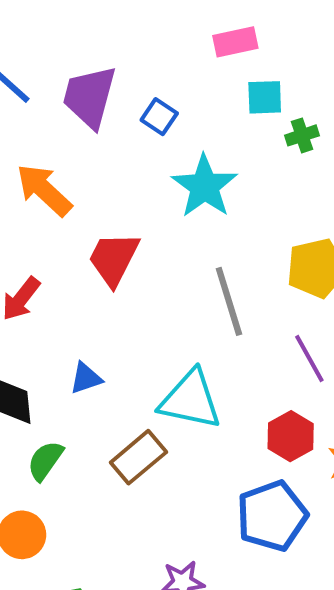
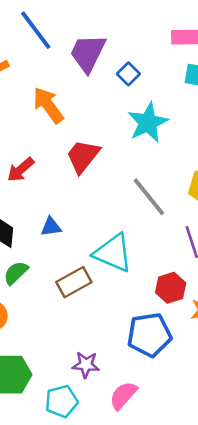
gray line: (229, 301) -> (149, 197), turned -33

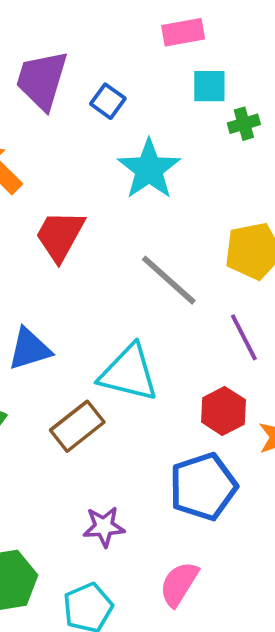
blue triangle: (51, 227) -> (29, 349), size x1.4
purple star: (86, 365) -> (104, 527), moved

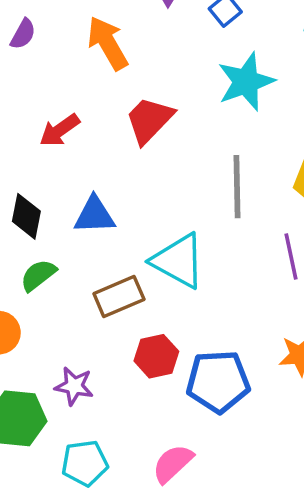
gray line: (169, 280) -> (237, 187), turned 32
red hexagon: (223, 411) -> (156, 356), moved
purple star: (104, 527) -> (74, 386), moved

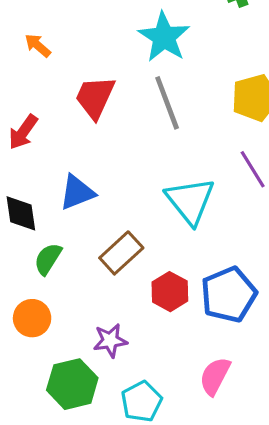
orange arrow: (108, 43) -> (38, 46), size x0.6
gray line: (237, 187) -> (167, 103), moved
cyan triangle: (178, 261) -> (190, 201), moved, turned 42

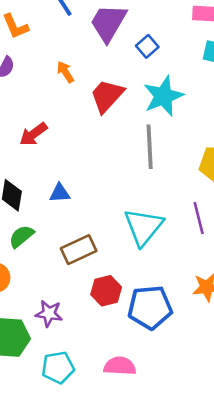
red trapezoid: (95, 97) -> (107, 96), moved
blue triangle: (77, 192) -> (60, 193), size x0.7
pink semicircle: (215, 376) -> (120, 366), turned 48

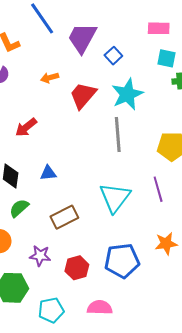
orange arrow: (65, 72) -> (50, 78), turned -72
red hexagon: (106, 291) -> (77, 268), moved
purple star: (49, 314) -> (40, 256), moved

